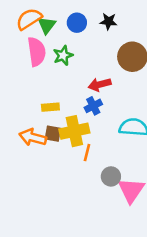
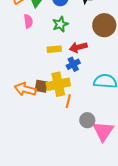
pink semicircle: (37, 52) -> (28, 21), size x0.6
green star: (63, 55) -> (60, 24), moved
yellow rectangle: (50, 107) -> (54, 49), moved

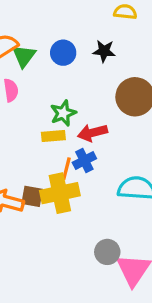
green star: (60, 24) -> (63, 113), moved
orange line: (68, 101) -> (66, 169), moved

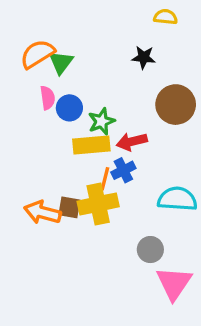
blue circle: (63, 53) -> (69, 108), moved
yellow rectangle: (53, 136) -> (91, 145), size x1.5
gray circle: (107, 252) -> (150, 250), moved

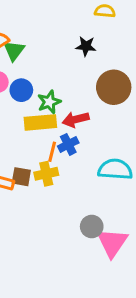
yellow cross: (98, 204) -> (46, 174), size x0.7
gray circle: (150, 250) -> (92, 227), moved

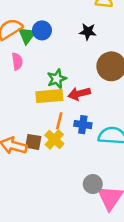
blue circle: (21, 90) -> (42, 30), moved
blue cross: (68, 144) -> (83, 125), moved, turned 35
yellow cross: (46, 174) -> (54, 139), turned -36

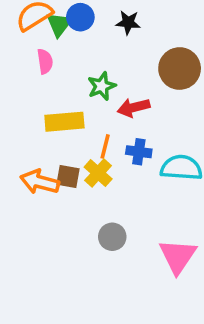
black star: (88, 32) -> (128, 22), moved
yellow rectangle: (49, 96) -> (64, 122), moved
gray circle: (93, 184) -> (112, 237), moved

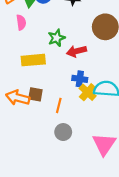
orange line: (105, 146) -> (59, 105), moved
yellow cross: (98, 173) -> (88, 92), moved

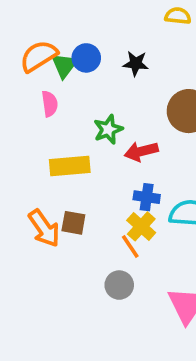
yellow cross: (88, 92) -> (141, 226), moved
orange arrow: (18, 98) -> (44, 228), turned -140
orange line: (59, 105) -> (130, 247), moved, turned -48

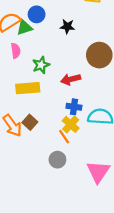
blue circle: (86, 58) -> (37, 14), moved
green triangle: (64, 65) -> (24, 28), turned 35
green star: (108, 129) -> (41, 65), moved
brown square: (73, 223) -> (30, 122), turned 32

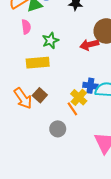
red arrow: (71, 79) -> (89, 45), moved
blue cross: (74, 107) -> (90, 86), moved
gray circle: (57, 160) -> (58, 129), moved

